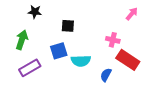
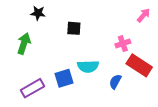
pink cross: (113, 40) -> (123, 44), turned -32
blue square: (59, 51) -> (64, 78), moved
purple rectangle: (30, 68) -> (33, 88), moved

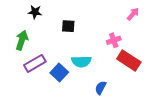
blue square: (64, 78) -> (59, 73), turned -30
blue semicircle: (115, 82) -> (101, 88), moved
purple rectangle: (33, 88) -> (35, 63), moved

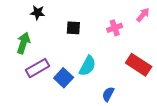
pink cross: (114, 40) -> (115, 28), moved
cyan semicircle: (81, 61) -> (88, 66), turned -60

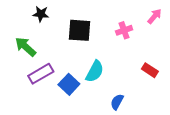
black square: (73, 28) -> (79, 30), size x1.5
green arrow: (23, 43) -> (26, 47), turned -66
red rectangle: (139, 65) -> (150, 70), size x0.6

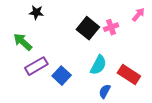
black square: (79, 30) -> (88, 28), moved, turned 35
red rectangle: (150, 70) -> (129, 74), moved, size x1.5
cyan semicircle: (95, 71) -> (98, 65), moved

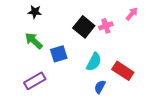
green arrow: (23, 42) -> (34, 41), moved
purple rectangle: (36, 66) -> (35, 81), moved
blue square: (62, 76) -> (59, 54), moved, turned 30

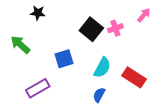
green arrow: (34, 41) -> (20, 45), moved
blue semicircle: (100, 87) -> (99, 95), moved

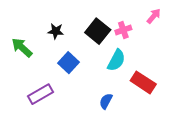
black star: (38, 13) -> (56, 31), moved
blue square: (64, 59) -> (69, 63), turned -30
cyan semicircle: (102, 68) -> (116, 60), moved

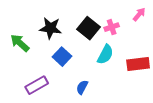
black star: (56, 31) -> (50, 28), size x1.5
red rectangle: (143, 82) -> (138, 64), moved, turned -40
blue semicircle: (106, 101) -> (82, 87), moved

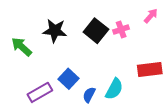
cyan semicircle: (105, 54) -> (114, 89), moved
blue square: (62, 57) -> (68, 79), moved

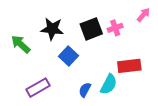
black square: (96, 31) -> (91, 29), turned 30
red rectangle: (150, 70) -> (129, 66), moved
blue square: (68, 79) -> (68, 56), moved

